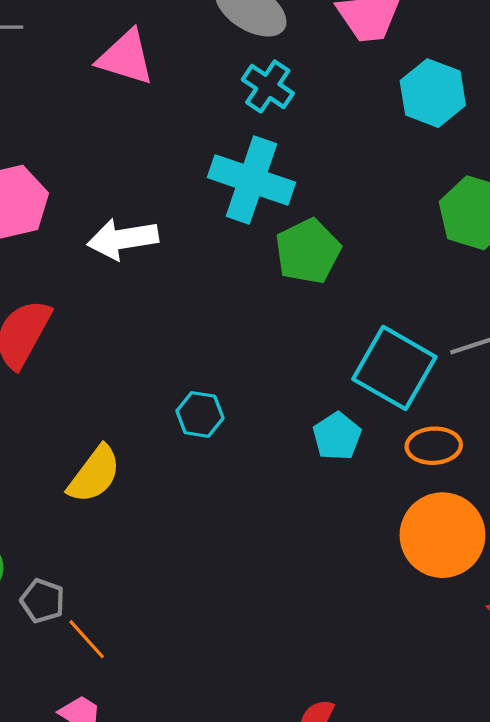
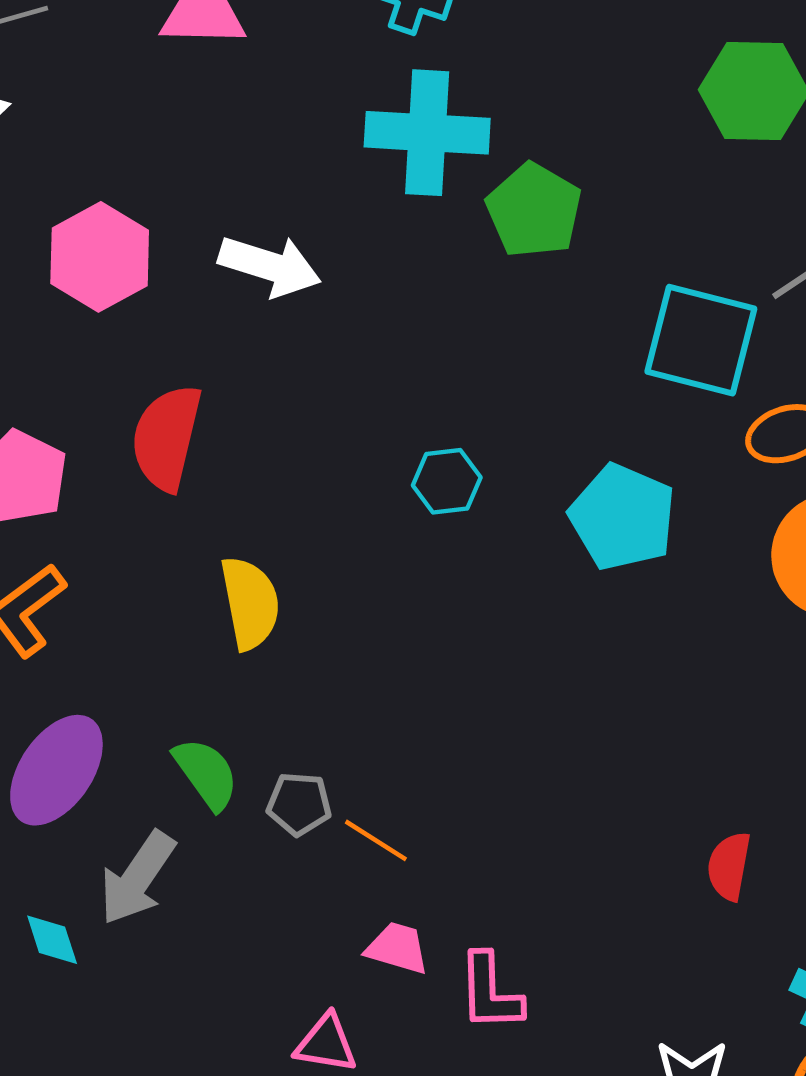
white arrow: (123, 239) -> (270, 266), turned -138
cyan pentagon: (337, 436) -> (623, 517), moved, size x1.5
yellow semicircle: (94, 474) -> (250, 603), moved, turned -32

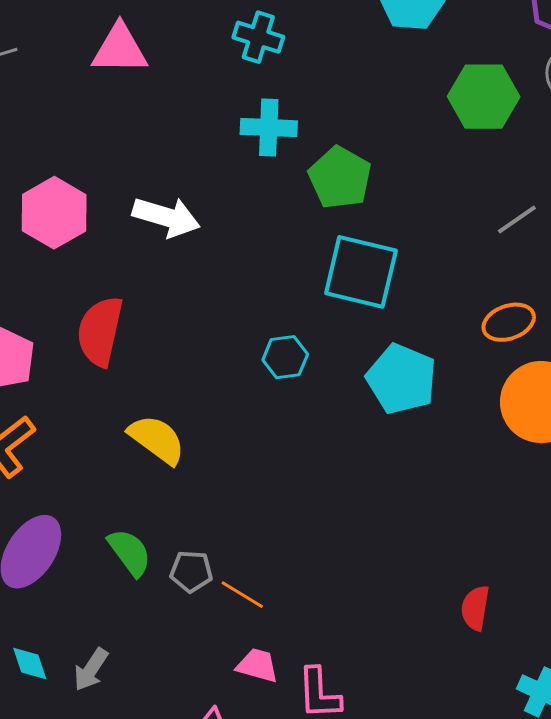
cyan cross: (427, 133) -> (269, 128), size x0.7
cyan square: (701, 340) -> (361, 272), moved
yellow semicircle: (250, 603) -> (157, 439), turned -42
gray arrow: (137, 878) -> (91, 670), moved, size x0.7

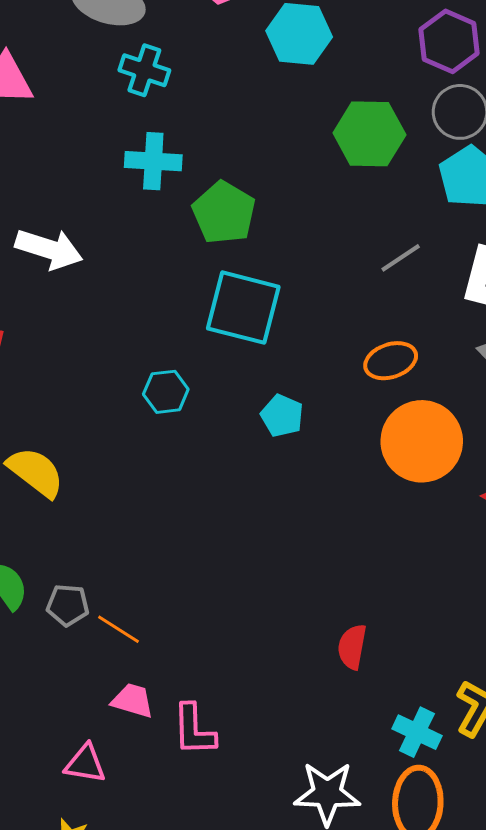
cyan pentagon: (401, 379) -> (282, 416), size x0.6

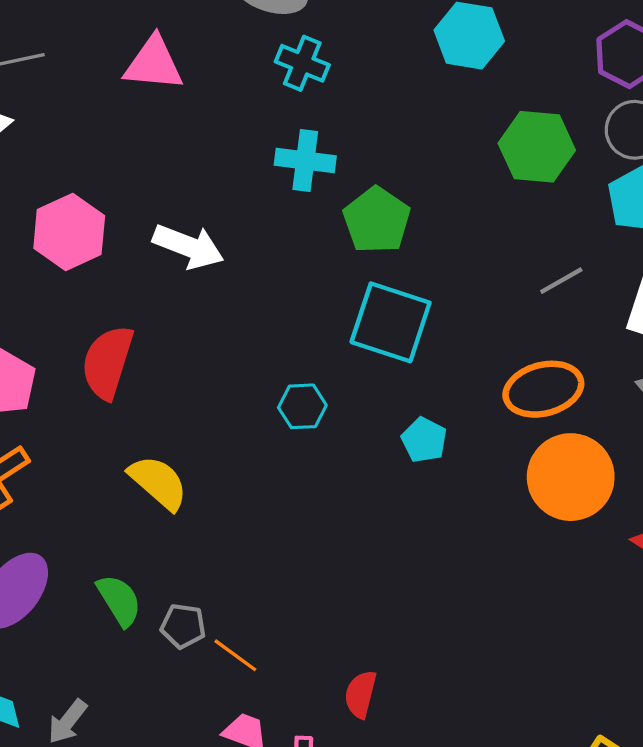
orange ellipse: (391, 361) -> (543, 389), size x1.4
red semicircle: (352, 647) -> (361, 694), moved

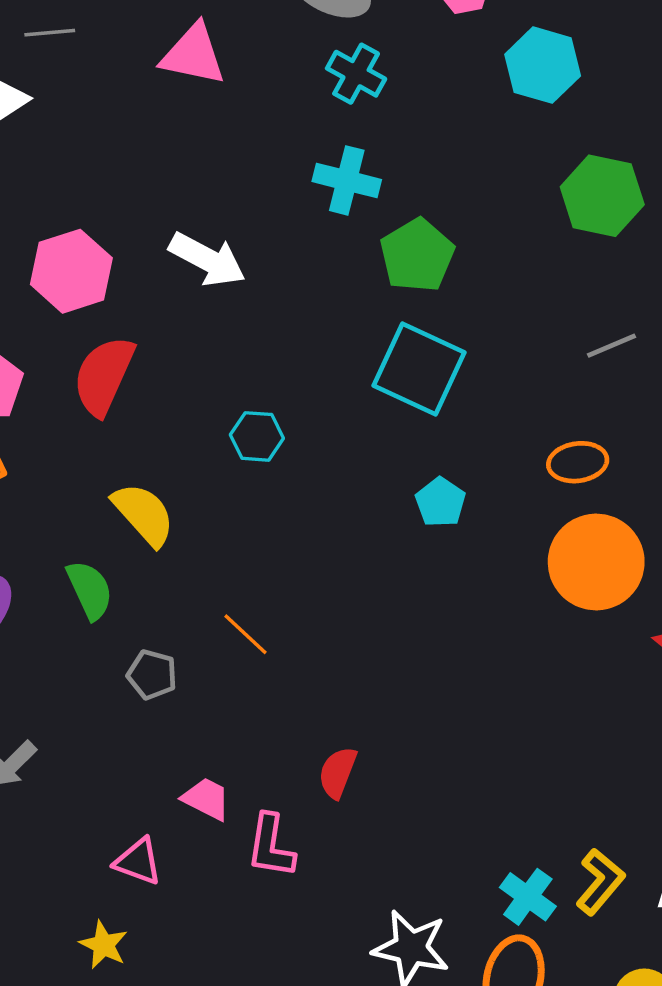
pink hexagon: (69, 232) -> (71, 271), moved
orange ellipse: (543, 389) -> (578, 462), size x0.7
cyan hexagon: (302, 406) -> (257, 436), moved
green semicircle: (119, 600) -> (90, 590), moved
orange line: (235, 655) -> (246, 634), moved

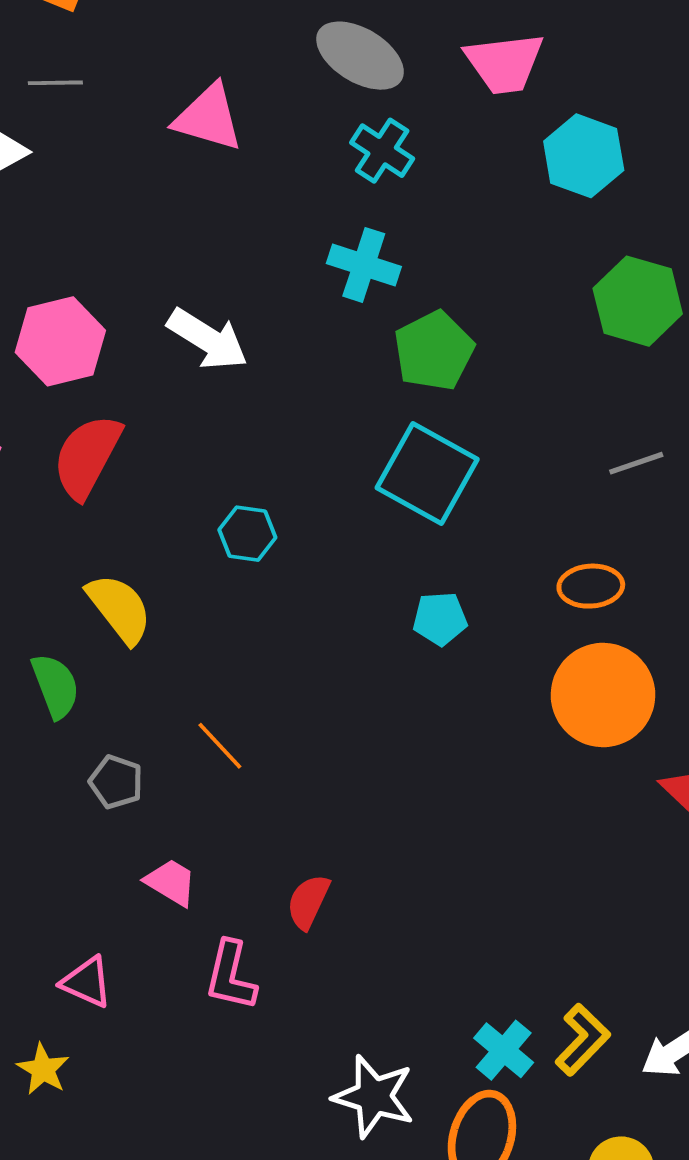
cyan pentagon: (440, 502) -> (440, 619), turned 30
pink trapezoid: (206, 799) -> (171, 882), moved

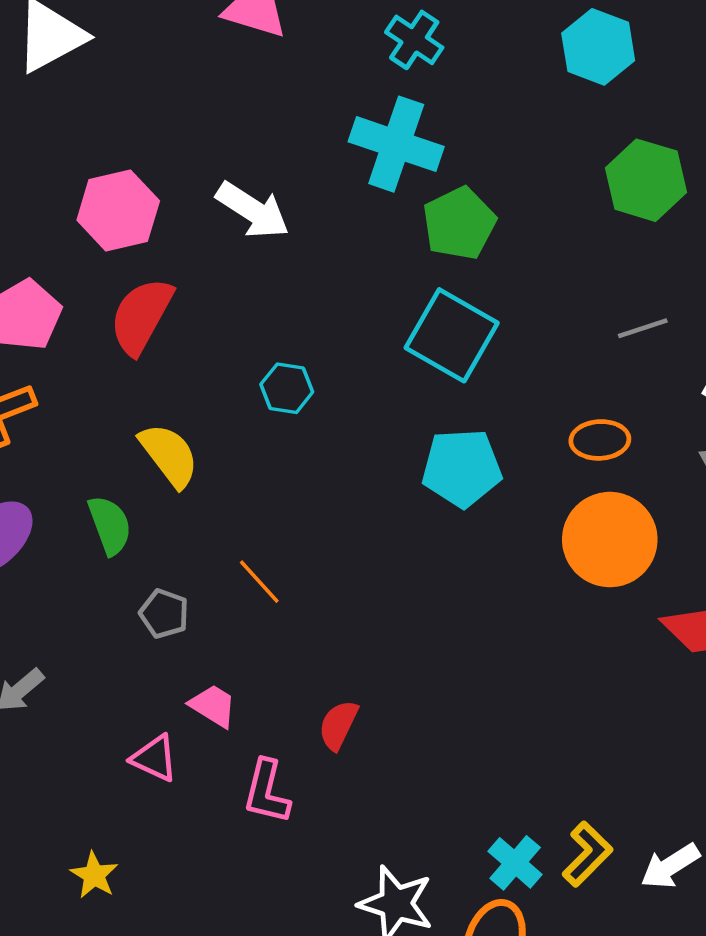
cyan cross: (364, 265) -> (396, 144), size x1.4
cyan pentagon: (440, 619) -> (462, 468), size x1.6
pink triangle: (87, 982) -> (154, 758), moved

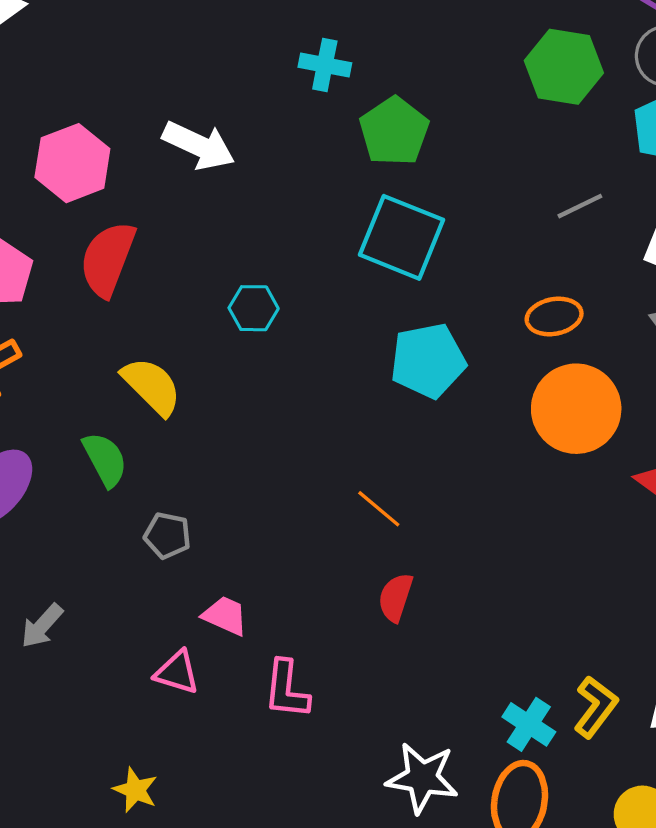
cyan cross: (396, 144) -> (325, 65), size x0.6
orange line: (259, 582) -> (379, 509), moved
red semicircle: (338, 725) -> (396, 597), moved

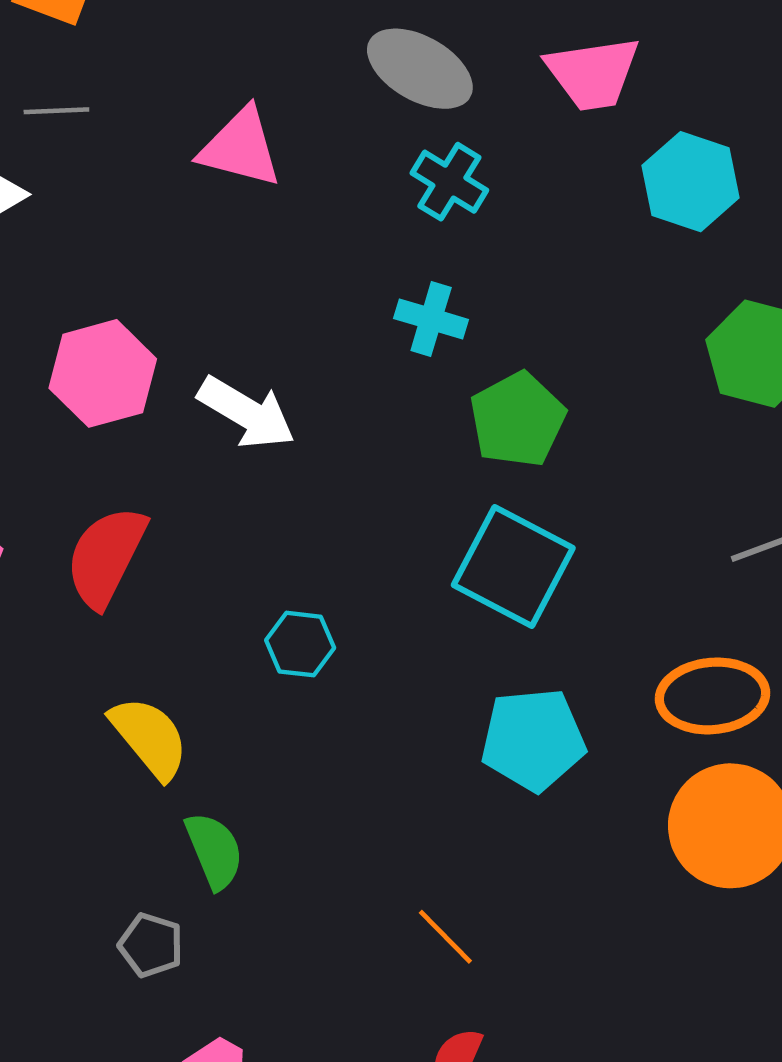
pink hexagon: (72, 163) -> (103, 373), moved
orange ellipse: (554, 316) -> (713, 696), size x1.4
green semicircle: (105, 459) -> (214, 851), moved

